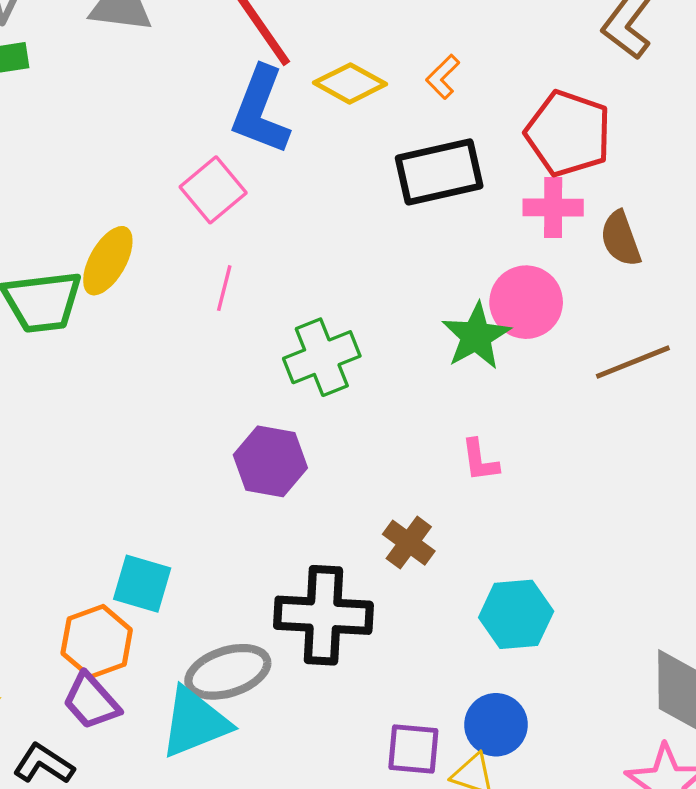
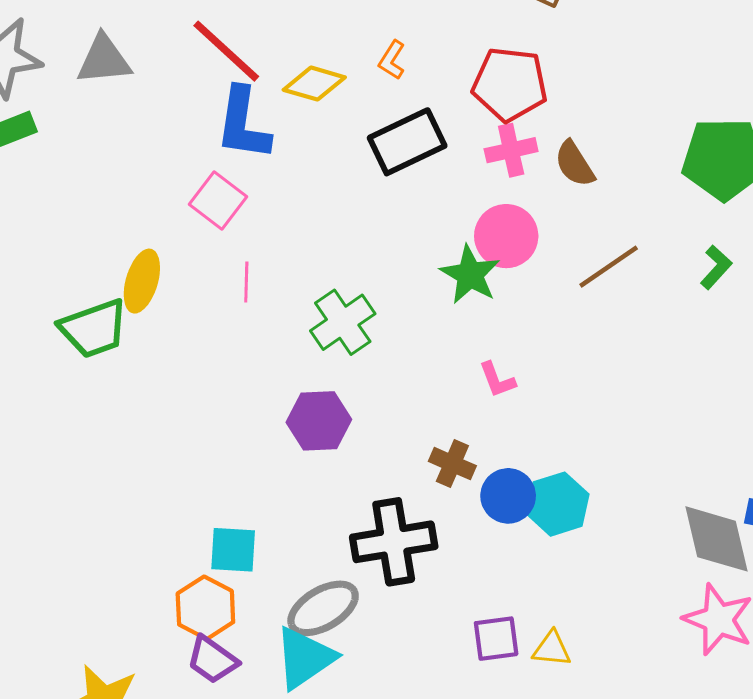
blue circle: (496, 725) -> (508, 496), moved

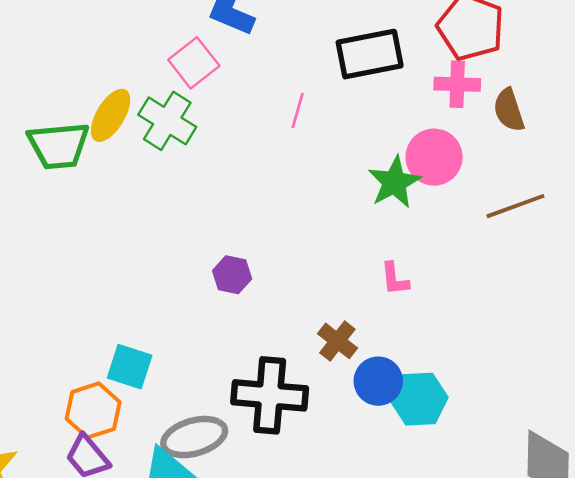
pink line: (246, 282) -> (298, 111), moved
green cross: (343, 322) -> (167, 121), moved, turned -38
purple hexagon: (319, 421) -> (232, 275), size x0.7

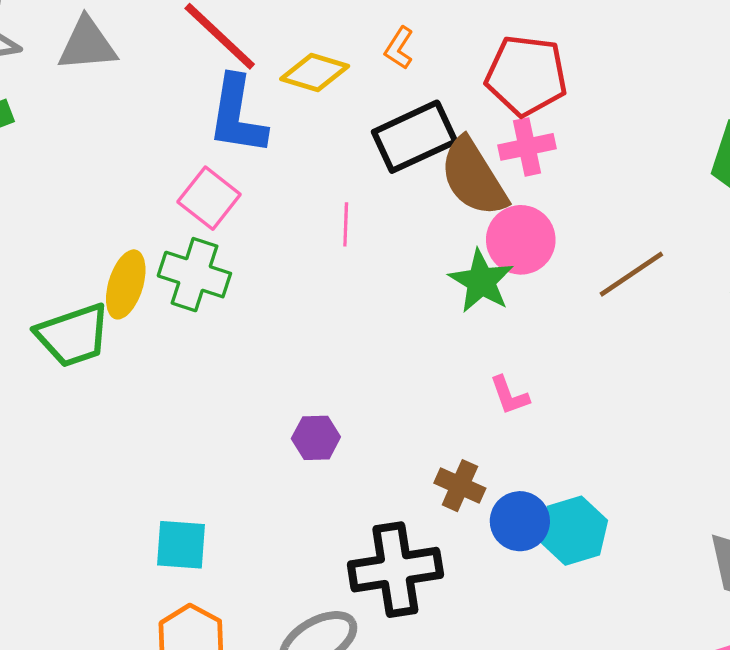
brown semicircle: (509, 110) -> (473, 177), moved, size x1.6
cyan square: (130, 367) -> (181, 545), moved

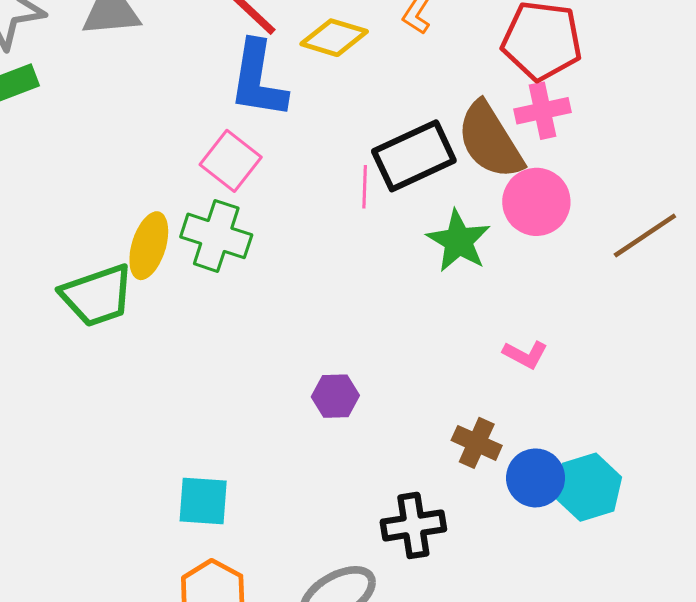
black rectangle: (415, 137) -> (414, 156), moved
green star: (481, 281) -> (459, 241), moved
pink L-shape: (509, 395) -> (525, 354), turned -42
black cross: (395, 570) -> (413, 525), size x0.7

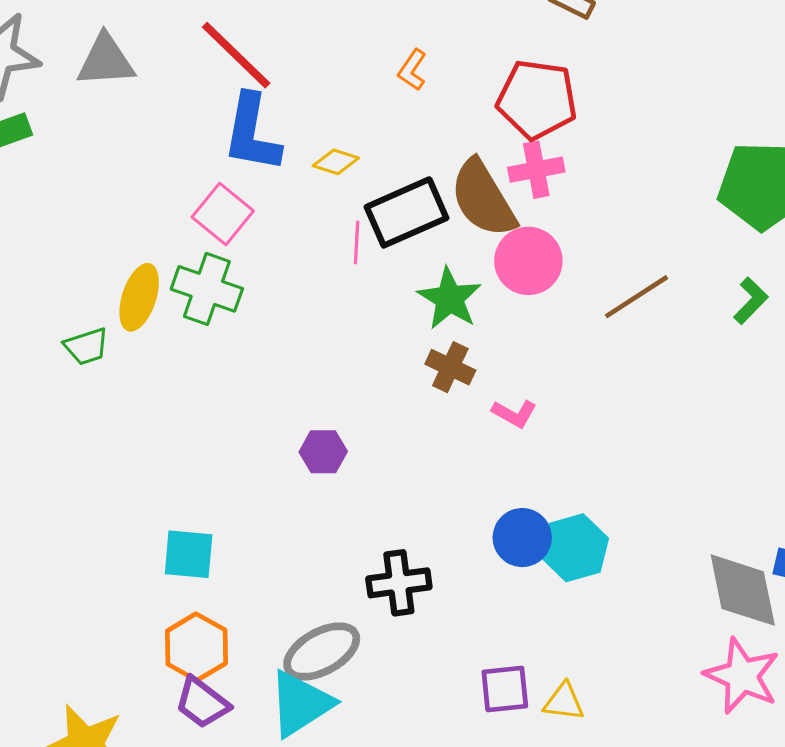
yellow diamond: (334, 38) -> (336, 162), moved, size x0.7
green trapezoid: (97, 296) -> (86, 346), size x0.6
brown cross: (477, 443) -> (450, 367), moved

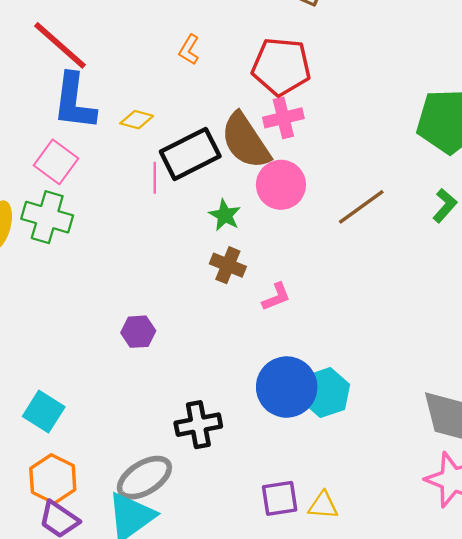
green star: (450, 299) -> (225, 215), size x0.7
pink L-shape: (514, 414) -> (276, 297), turned -48
blue circle: (522, 538) -> (287, 387), size x1.4
cyan square: (189, 554) -> (44, 412), turned 30

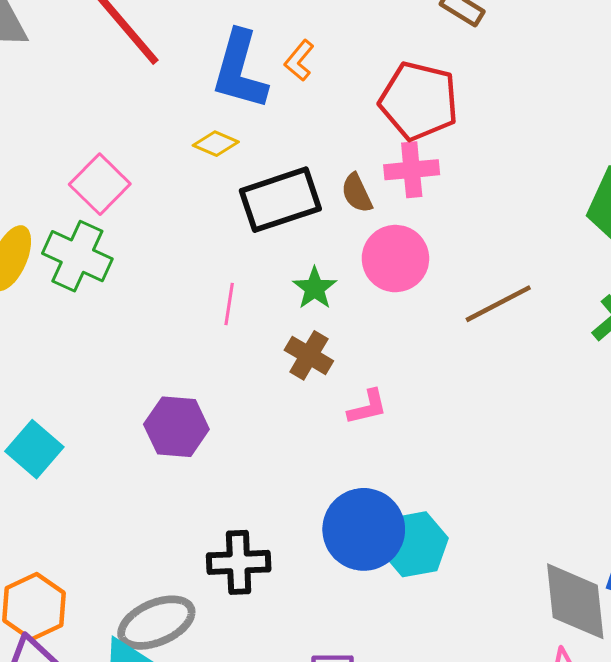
blue L-shape: (74, 102) -> (240, 70), moved
brown semicircle: (246, 141) -> (357, 193), size x0.5
pink line: (155, 178) -> (229, 304), moved
purple hexagon: (138, 332) -> (176, 427), size x1.4
cyan square: (44, 412) -> (34, 449), moved

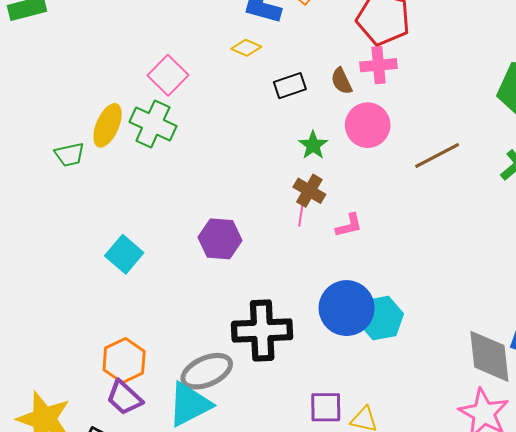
black rectangle: (280, 200) -> (290, 86), size x0.6
pink line: (229, 304) -> (301, 212), moved
black cross: (239, 562) -> (262, 330), size x1.4

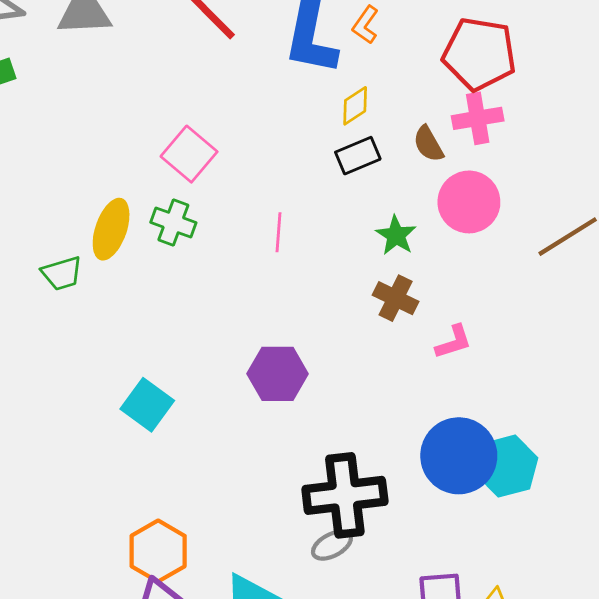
yellow diamond: (246, 48) -> (355, 106), moved, turned -52
green cross: (153, 124) -> (173, 223), size x0.7
pink line: (301, 212) -> (279, 232), moved
gray ellipse: (207, 371) -> (332, 545), moved, size x0.6

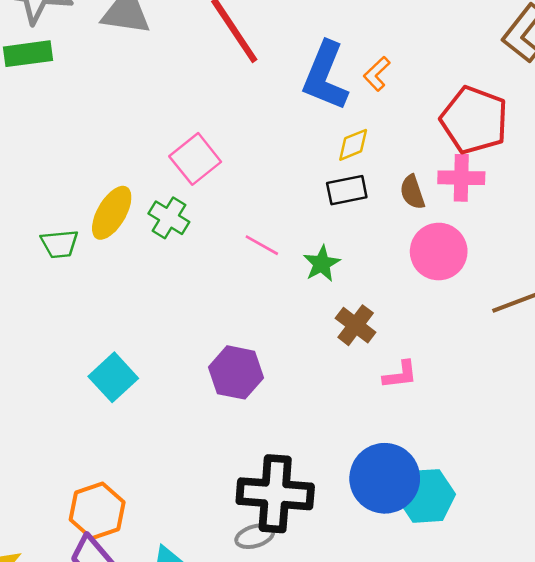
pink line: (279, 232) -> (262, 245), turned -76
green star: (396, 235) -> (322, 264), moved

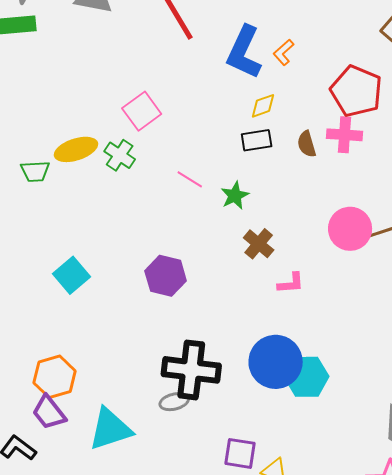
yellow ellipse: (112, 213) -> (76, 149), turned 39
pink circle: (439, 252) -> (350, 229), moved

